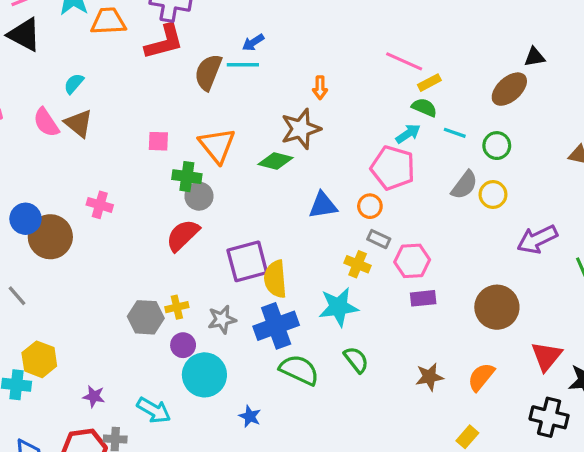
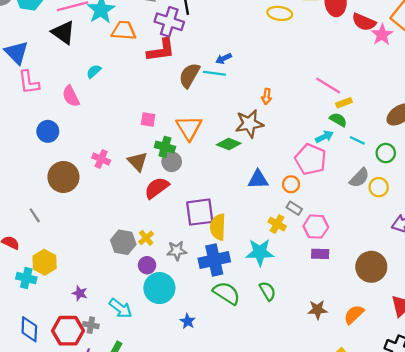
brown triangle: (79, 123) -> (138, 162), moved
blue circle: (25, 219) -> (48, 131), moved
yellow cross: (177, 307) -> (146, 238), turned -35

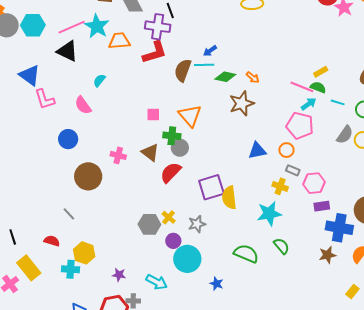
pink line: (328, 85) -> (302, 87), moved
orange arrow: (267, 96) -> (253, 77), turned -48
green diamond: (229, 144) -> (225, 77), moved
blue cross: (214, 260) -> (339, 228), moved, turned 32

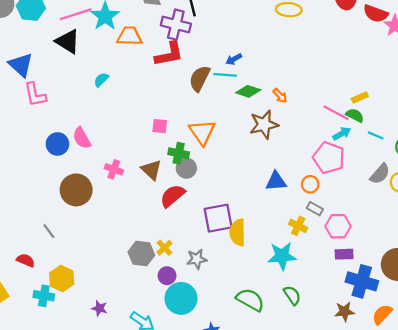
pink semicircle: (83, 105) -> (82, 138), moved

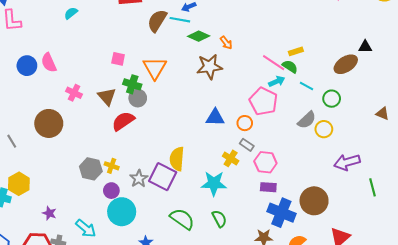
brown circle: (76, 190) -> (49, 123), moved
purple square: (218, 218) -> (163, 177), moved, turned 32
yellow cross: (164, 248) -> (112, 166), turned -32
gray star: (197, 259) -> (139, 179), turned -30

